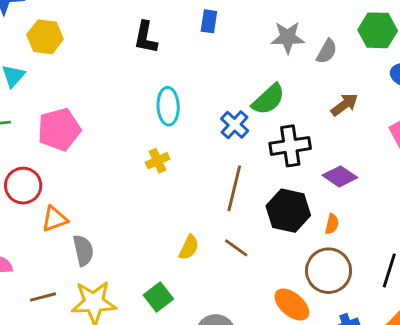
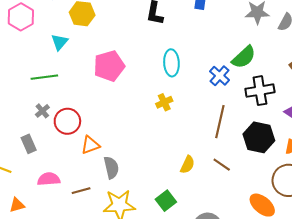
pink pentagon: (59, 129) -> (109, 66), moved
brown line: (43, 297) -> (81, 191), moved

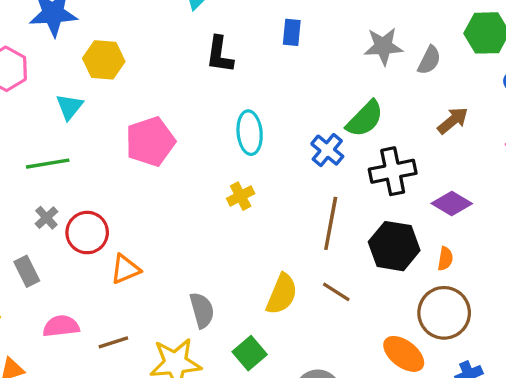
yellow semicircle: (188, 165) -> (282, 294), size x1.4
gray semicircle: (111, 168) -> (202, 310), moved

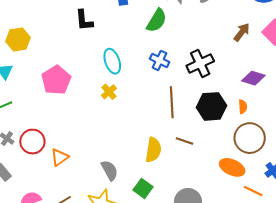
green semicircle: (365, 119) -> (157, 20), moved
brown arrow: (453, 121) -> (242, 32), moved
yellow cross: (241, 196) -> (109, 92), moved
purple diamond: (452, 203) -> (253, 78), moved

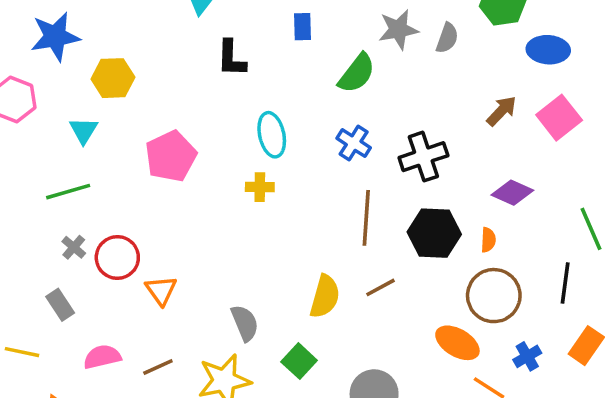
yellow cross: (109, 92) -> (260, 187), turned 35
brown line: (185, 141) -> (381, 287), turned -54
orange triangle: (60, 157) -> (161, 290), turned -36

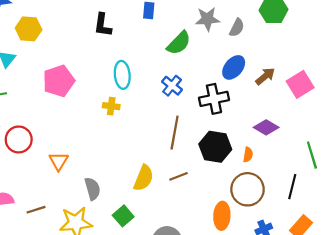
blue ellipse: (548, 50) -> (234, 67), moved, turned -60
orange triangle: (161, 290) -> (59, 161), moved
orange ellipse: (457, 343) -> (222, 216), turned 56

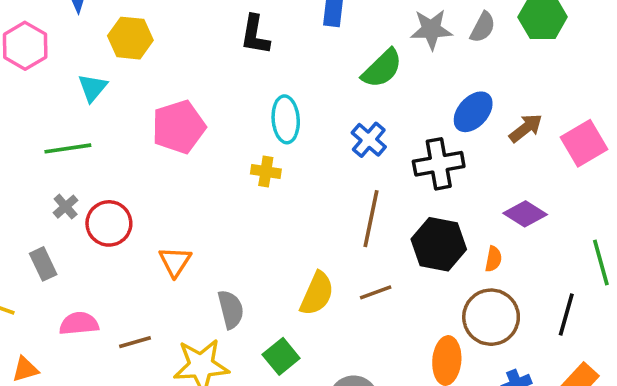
gray semicircle: (237, 28) -> (483, 27), moved

